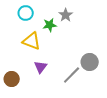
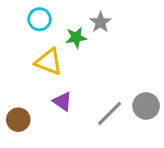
gray circle: (90, 62) -> (146, 106), moved
purple triangle: (41, 67) -> (62, 101), turned -32

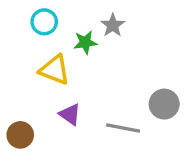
gray circle: (146, 106) -> (164, 104), moved
gray line: (110, 114) -> (123, 128), turned 56

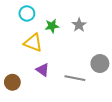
gray star: (113, 25) -> (79, 25), moved

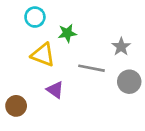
gray star: (79, 25) -> (121, 47), moved
gray line: (75, 78) -> (92, 68), moved

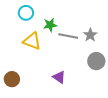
gray line: (92, 68) -> (68, 36), moved
purple triangle: (55, 90) -> (59, 77), moved

